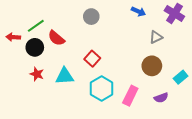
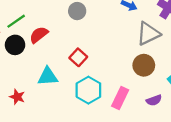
gray triangle: (156, 37) -> (148, 34), size x1.6
red semicircle: (56, 38) -> (39, 35), turned 102
red star: (37, 74) -> (17, 97), moved

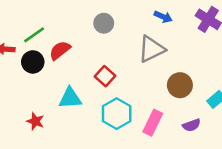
gray triangle: (148, 34) -> (151, 49), moved

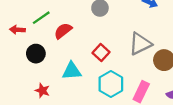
gray triangle: (151, 49) -> (140, 44), moved
black circle: (33, 62) -> (36, 54), moved

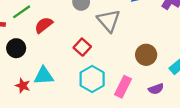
gray triangle: (140, 44) -> (109, 21), moved, turned -45
cyan triangle: (72, 71) -> (44, 76), moved

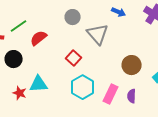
purple semicircle: (156, 89) -> (132, 96), moved, turned 112

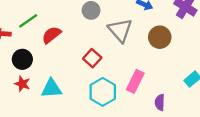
brown circle: (132, 65) -> (160, 37), moved
red star: (20, 93) -> (22, 84), moved
pink rectangle: (111, 94) -> (135, 81), moved

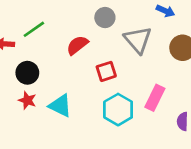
red semicircle: (51, 35) -> (77, 45), moved
red square: (92, 58) -> (106, 71), turned 30
cyan triangle: (51, 88) -> (60, 106), turned 30

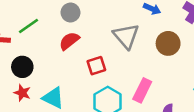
gray circle: (105, 18) -> (70, 13), moved

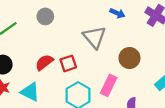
red semicircle: (69, 41) -> (44, 62), moved
brown circle: (168, 43) -> (129, 58), moved

